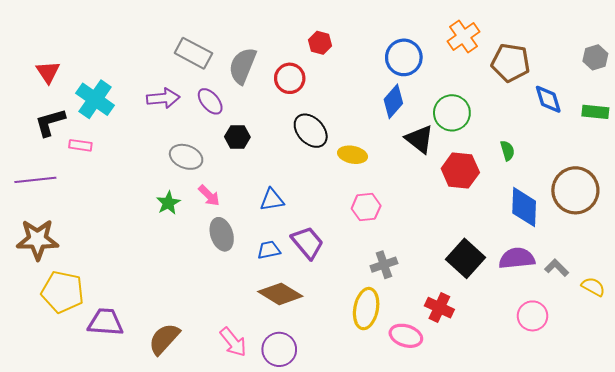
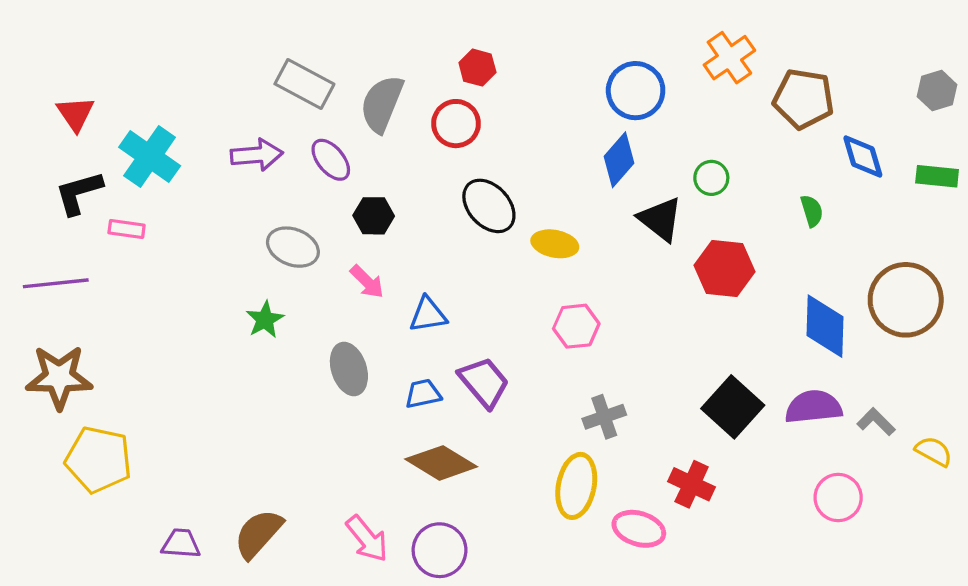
red hexagon: (320, 43) -> (477, 68), moved
green circle: (452, 113) -> (711, 178), size x0.6
green semicircle: (507, 151) -> (812, 211), moved
pink arrow: (209, 196) -> (367, 282), moved
purple trapezoid: (106, 322) -> (181, 544), moved, size x0.7

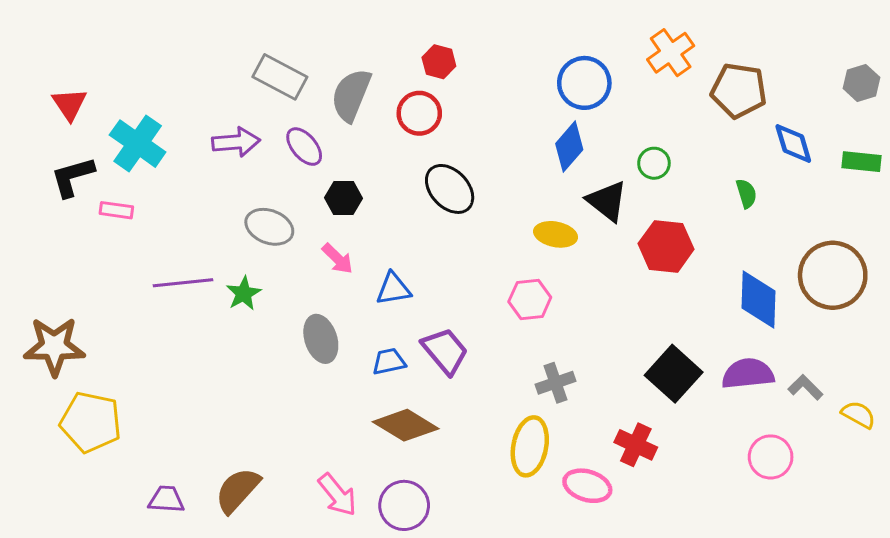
yellow ellipse: (555, 244) -> (556, 234), moved
purple line: (56, 283) -> (183, 283), moved

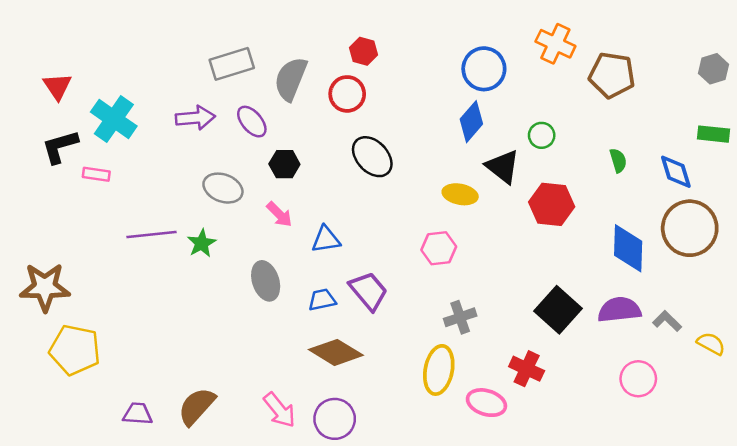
orange cross: (671, 53) -> (555, 44), turned -30
gray rectangle: (280, 77) -> (232, 64), turned -45
blue diamond: (793, 144) -> (676, 172), moved

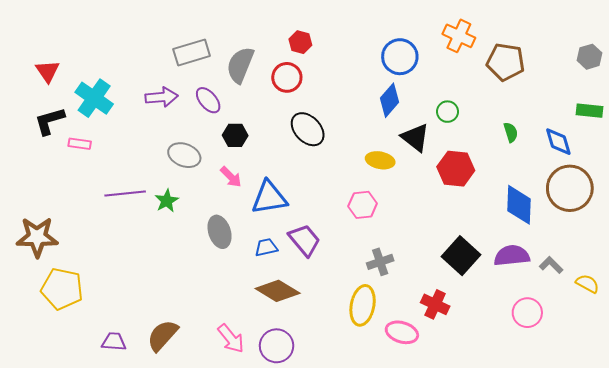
blue triangle: (326, 239) -> (269, 198), size x1.5

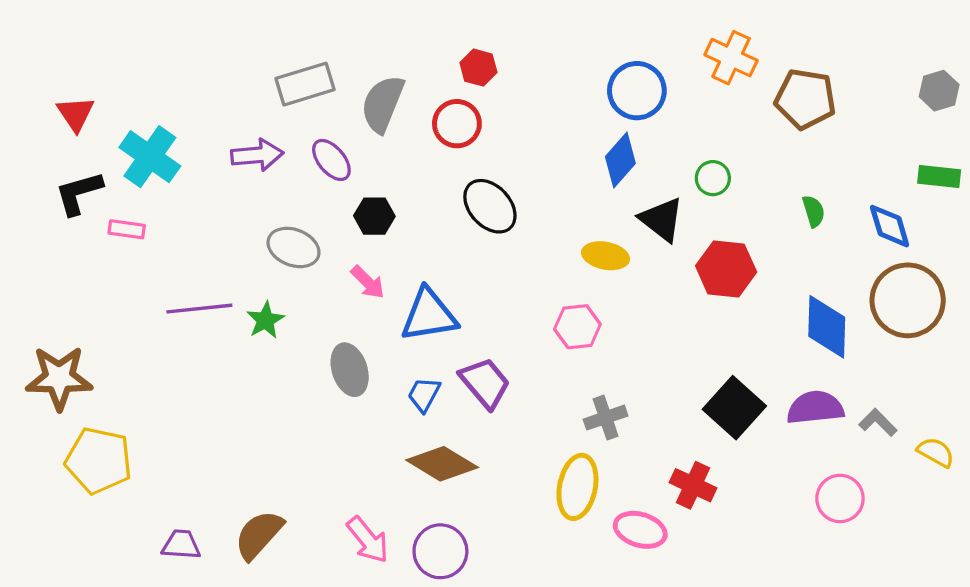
blue trapezoid: (266, 247) -> (424, 394), turned -50

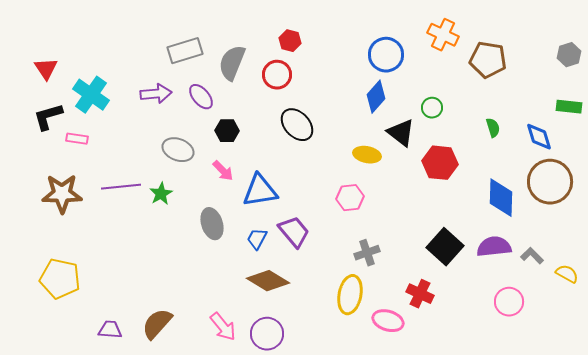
brown star: (59, 378) -> (62, 194), moved

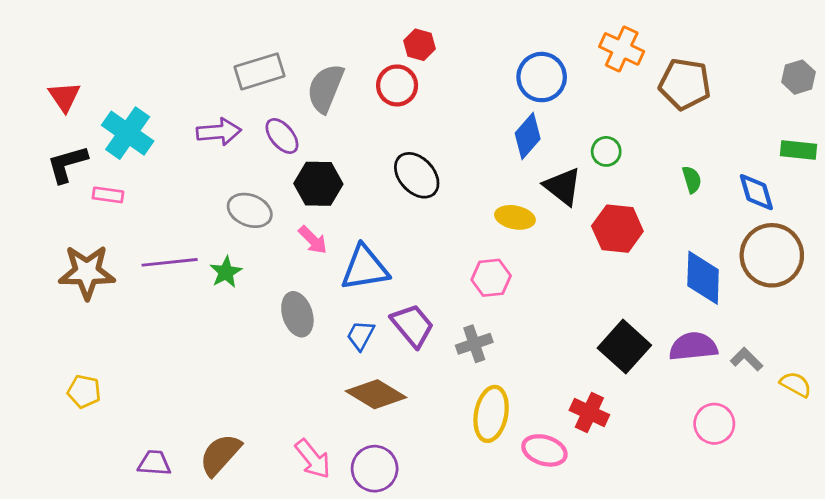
red hexagon: (290, 41) -> (420, 45), moved
red circle: (277, 75) -> (397, 85), moved
black hexagon: (227, 131) -> (318, 184), size x1.4
gray cross: (367, 253) -> (474, 344), moved
yellow pentagon: (60, 279) -> (84, 391), size x0.6

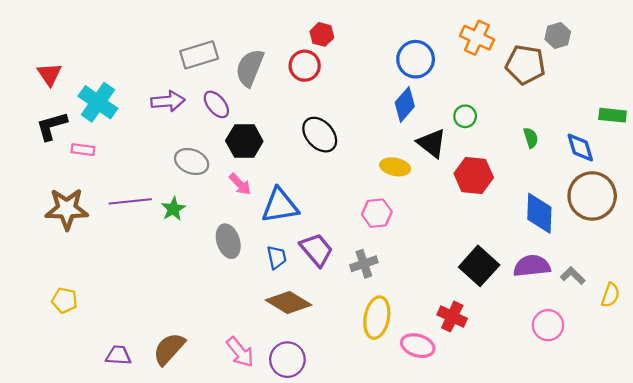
gray hexagon: (798, 77) -> (558, 36), moved
blue trapezoid: (361, 335) -> (277, 257), turned 140
yellow semicircle: (796, 384) -> (610, 295), turned 80

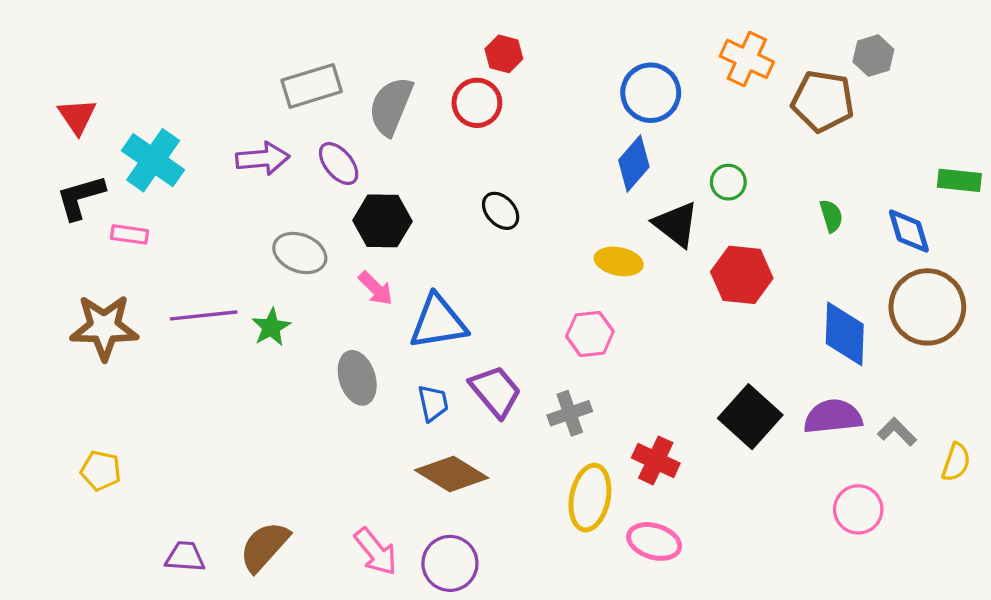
black ellipse: (320, 135) -> (501, 211), size x0.7
red cross: (452, 317) -> (656, 460), moved

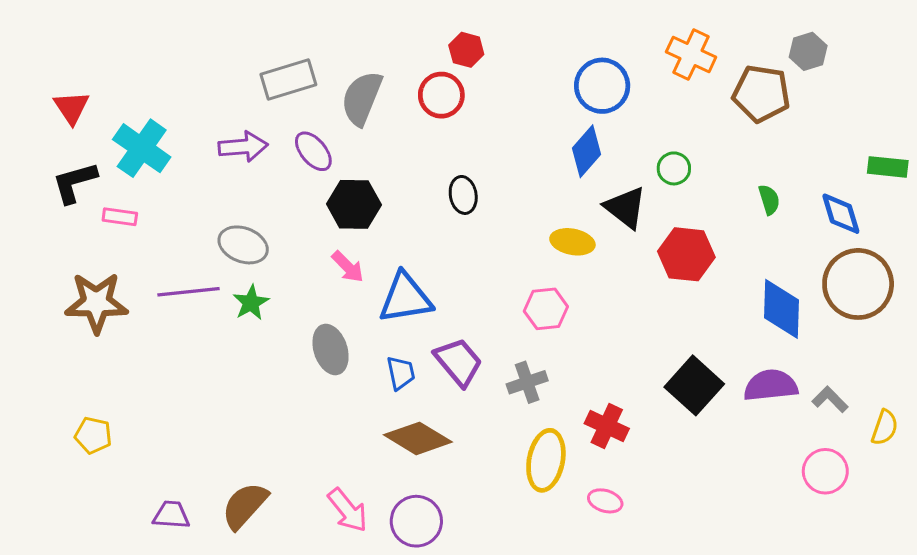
black ellipse: (501, 211) -> (463, 195), turned 33
gray ellipse: (300, 253) -> (243, 245), moved
pink circle: (858, 509) -> (825, 471), moved
pink ellipse: (654, 541) -> (605, 501), size x0.7

